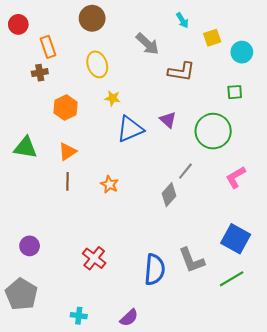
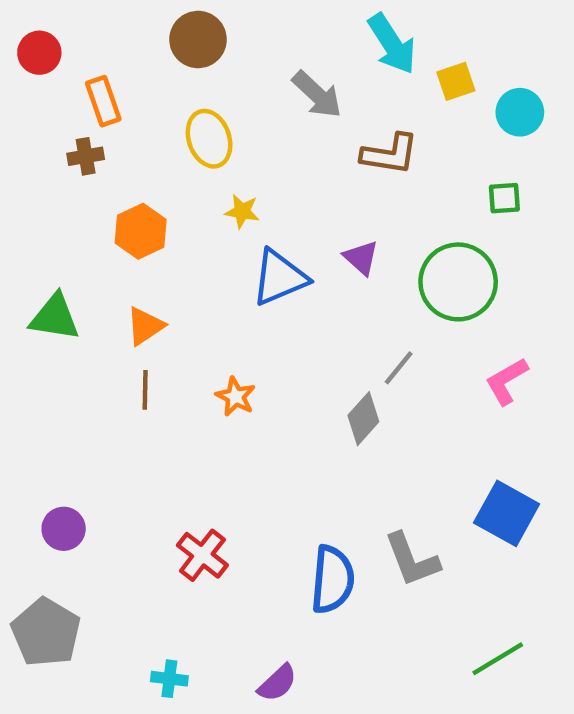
cyan arrow: (182, 20) -> (392, 44), size x1.8
green line: (232, 279) -> (498, 659), moved

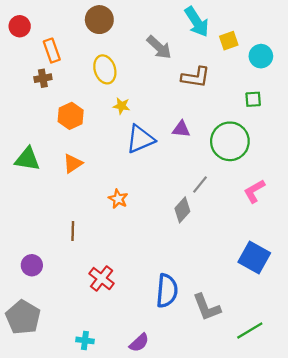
purple triangle: (361, 258) -> (181, 129), turned -36
brown line: (145, 390) -> (73, 231), moved
gray L-shape: (412, 560) -> (207, 307), moved

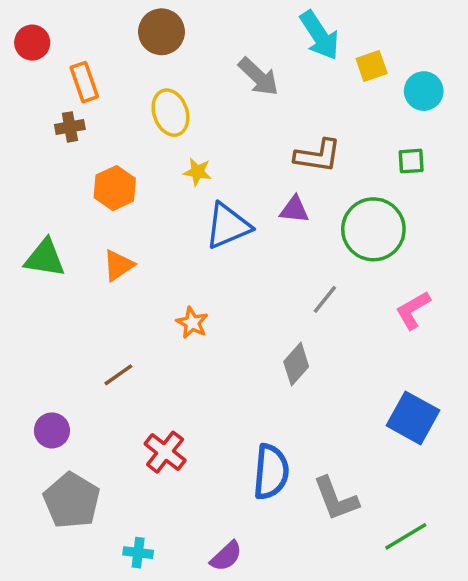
brown L-shape: (196, 77) -> (318, 156), moved
gray diamond: (182, 210) -> (296, 364), moved
brown line: (73, 231) -> (118, 375), turned 54
gray pentagon: (23, 317) -> (72, 501), moved

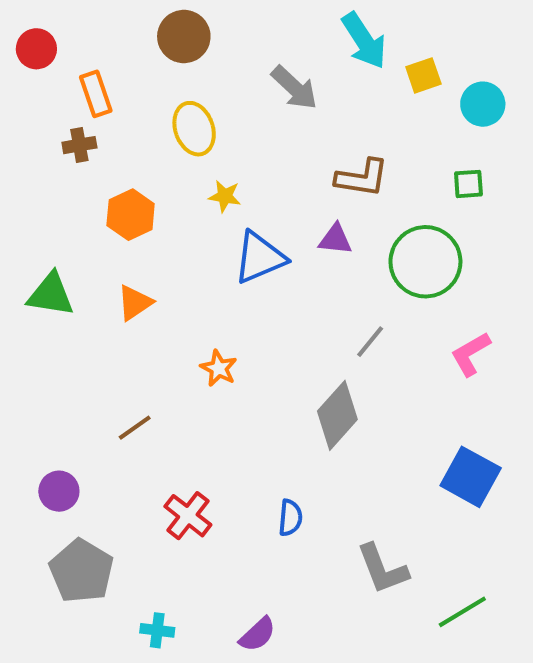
gray diamond: (296, 364) -> (337, 415), size x1.4
blue semicircle: (271, 472) -> (290, 518), moved, size x0.6

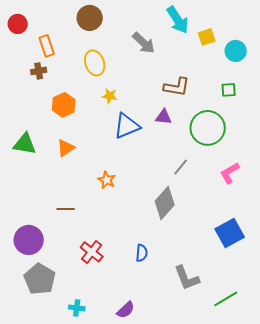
brown line: (135, 428) -> (66, 209), turned 36
blue square: (471, 477) -> (230, 233), turned 32
purple circle: (59, 491) -> (29, 240), size x1.5

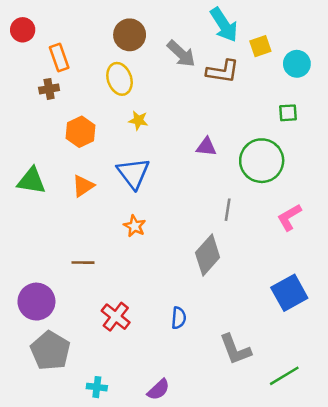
brown circle: (90, 18) -> (130, 35), moved
brown L-shape: (177, 87) -> (223, 71), moved
blue triangle: (127, 126) -> (133, 173), moved, turned -44
gray line: (181, 167) -> (228, 210), turned -30

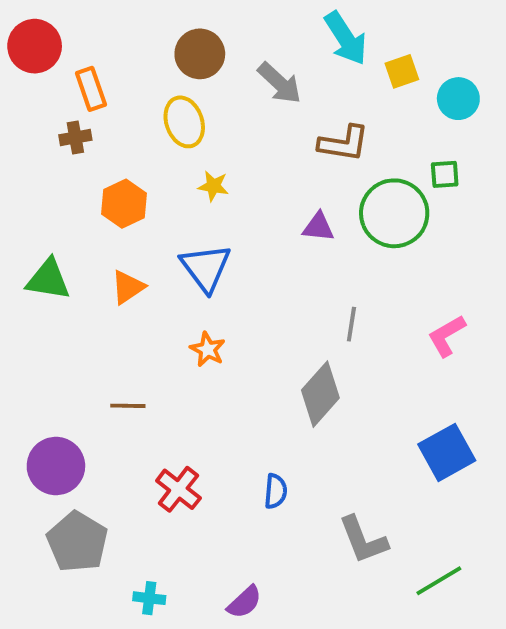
red circle: (23, 30) -> (35, 46), size x1.4
brown L-shape: (223, 71) -> (344, 143), moved
green circle: (262, 161) -> (394, 213), moved

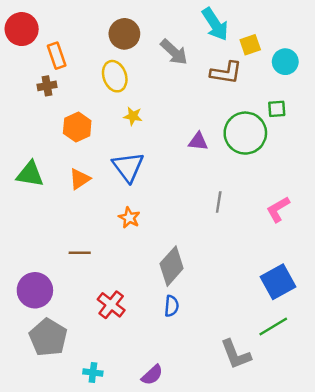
brown L-shape: (344, 143) -> (226, 73), moved
gray diamond: (320, 394) -> (172, 266), moved
gray L-shape: (363, 540) -> (236, 354), moved
green line: (439, 581) -> (273, 327), moved

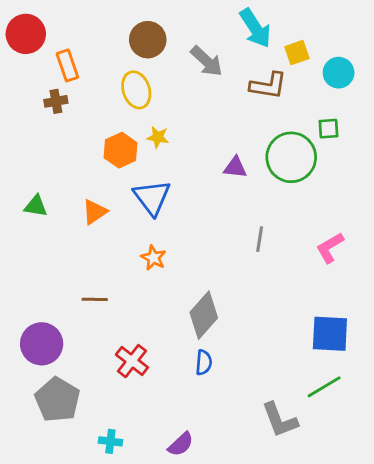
orange hexagon: (77, 127) -> (120, 150), moved
green triangle: (30, 174) -> (36, 206), size x0.7
blue square: (278, 282) -> (330, 334), turned 32

